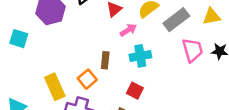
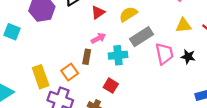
gray rectangle: (176, 20) -> (141, 37), moved
pink arrow: (128, 30) -> (98, 38), moved

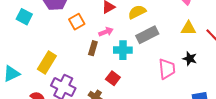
pink trapezoid: (164, 54) -> (167, 69), moved
orange square: (70, 72) -> (77, 22), moved
yellow rectangle: (41, 77) -> (47, 62), turned 45

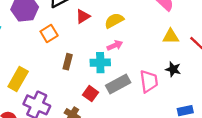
pink arrow: (106, 32) -> (115, 45), moved
gray rectangle: (147, 35) -> (118, 84), moved

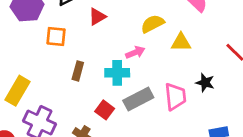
yellow semicircle: (114, 21) -> (153, 24), moved
orange square: (49, 33) -> (56, 36), turned 36
yellow triangle: (171, 36) -> (181, 42), moved

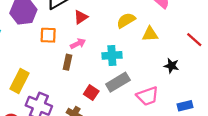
pink arrow: (135, 52) -> (78, 44), moved
cyan cross: (117, 73) -> (112, 55), moved
pink trapezoid: (175, 97) -> (148, 96), moved, turned 80

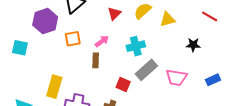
red triangle: (81, 17) -> (114, 14), moved
pink trapezoid: (148, 96) -> (176, 78), turned 40

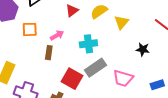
yellow triangle: (168, 19) -> (121, 22), turned -42
red square: (123, 85) -> (72, 79), size x1.5

